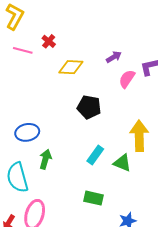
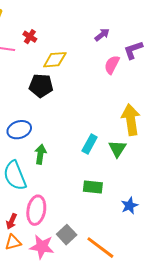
purple arrow: (114, 57) -> (102, 35), moved
black pentagon: (89, 107) -> (41, 86), moved
green triangle: (122, 163) -> (117, 149), turned 48

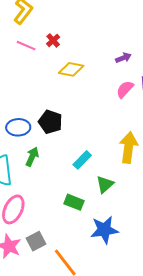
black pentagon: (41, 86) -> (50, 122), moved
green triangle: (117, 149) -> (105, 184), moved
blue star: (129, 206) -> (104, 230), size x1.6

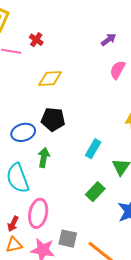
yellow diamond: (71, 69) -> (50, 79), moved
green rectangle: (74, 202) -> (95, 192), turned -54
gray square: (36, 241) -> (68, 239), turned -36

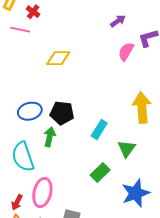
red cross: (36, 40) -> (33, 12), moved
black pentagon: (53, 119) -> (62, 113), moved

